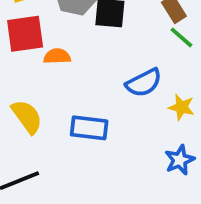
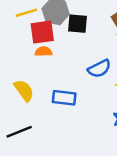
red square: (25, 34) -> (42, 32), moved

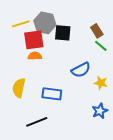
yellow semicircle: (24, 90) -> (19, 88), turned -132
black line: (19, 132) -> (37, 122), moved

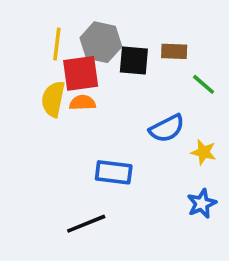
yellow line: (21, 24) -> (57, 44), turned -66
brown rectangle: (97, 31) -> (174, 51), moved, turned -56
yellow semicircle: (19, 88) -> (53, 99), moved

